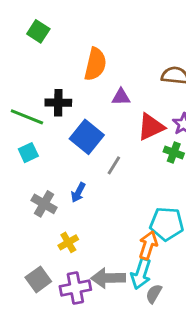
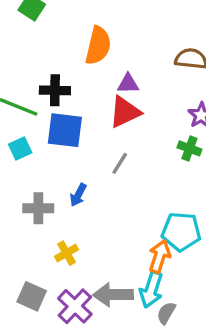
red triangle: (151, 127) -> (125, 112), moved
blue square: (87, 137) -> (65, 130), moved, turned -32
gray cross: (44, 204) -> (38, 208), turned -30
gray square: (38, 279) -> (32, 296), turned -30
purple cross: (75, 288) -> (75, 306), turned -36

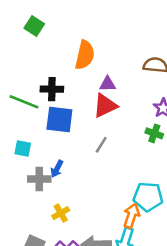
cyan square: (20, 148) -> (23, 149), moved, turned 36
blue arrow: (78, 195) -> (57, 169), moved

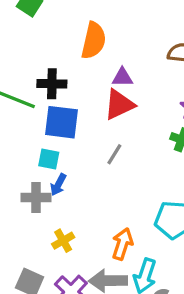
cyan square: (23, 149) -> (49, 159), moved
orange arrow: (132, 216) -> (122, 244), moved

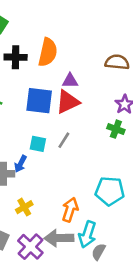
black cross: (52, 84) -> (16, 57), moved
blue square: (62, 122) -> (39, 101), moved
cyan square: (49, 159) -> (38, 144), moved

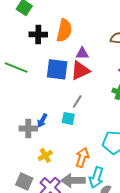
cyan square: (38, 144) -> (68, 118), moved

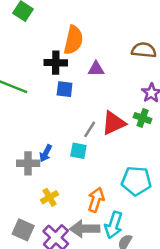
black cross: (38, 34) -> (56, 63), moved
blue square: (57, 69) -> (65, 89), size x0.6
red triangle: (80, 70) -> (114, 123), moved

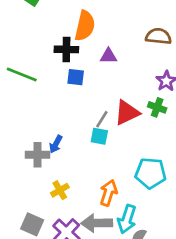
cyan square: (78, 151) -> (99, 136), moved

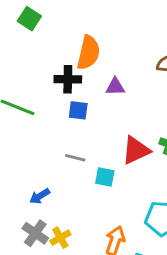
gray line: (102, 119) -> (75, 158), moved, turned 72
blue arrow: (56, 144) -> (40, 196), moved, turned 30
gray cross: (37, 155) -> (35, 233), moved, turned 35

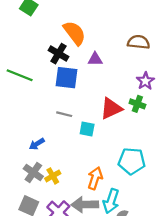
orange semicircle: (89, 53) -> (75, 33), turned -50
black cross: (68, 79) -> (58, 54), turned 30
blue square: (78, 110) -> (67, 78), size x1.5

